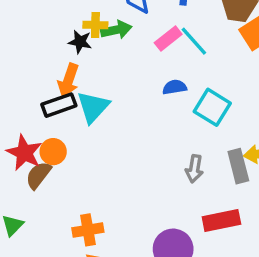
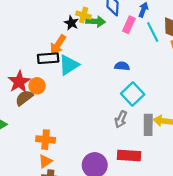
pink rectangle: (168, 38) -> (129, 25), moved, turned -42
cyan line: (194, 41) -> (153, 32), moved
cyan square: (212, 107) -> (133, 94), moved

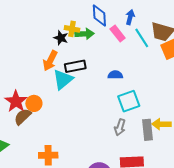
pink rectangle: (129, 25) -> (118, 33), turned -56
black rectangle: (48, 58) -> (75, 66), moved
cyan square: (133, 94) -> (129, 101), turned 30

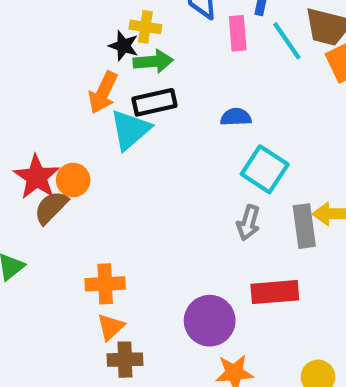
pink rectangle: (118, 33) -> (238, 33), turned 35
green arrow: (85, 34) -> (153, 61), moved
cyan square: (129, 101) -> (265, 169), turned -35

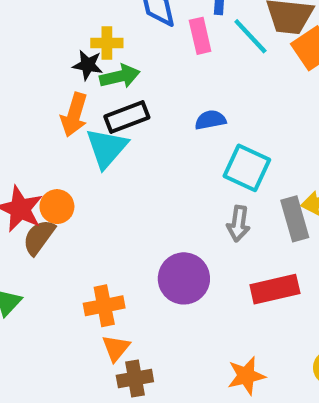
purple circle: (210, 321) -> (184, 278), moved

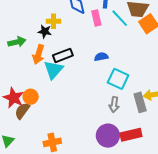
green arrow: (120, 76) -> (17, 42), moved
purple circle: (184, 278) -> (108, 136), moved

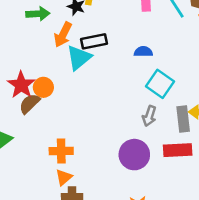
red rectangle: (131, 135) -> (178, 150), moved

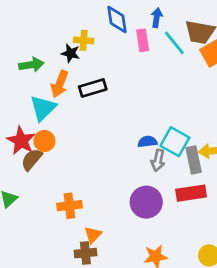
blue semicircle: (143, 52) -> (147, 142), moved
cyan triangle: (79, 58) -> (43, 108), moved
cyan square: (160, 84) -> (175, 142), moved
orange triangle: (64, 177) -> (93, 235), moved

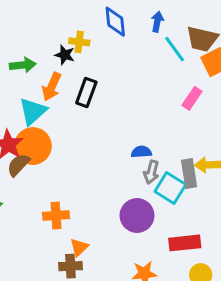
pink rectangle: (143, 40) -> (192, 98), moved, turned 40
black rectangle: (93, 88) -> (86, 93), turned -56
orange circle: (44, 141) -> (33, 146), size x1.6
cyan square: (175, 142) -> (170, 188), moved
red rectangle: (191, 193) -> (185, 243), moved

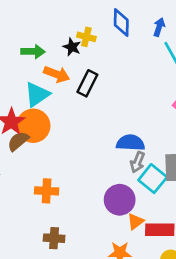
orange arrow: (52, 87) -> (57, 74), turned -100
blue semicircle: (141, 152) -> (130, 143), size x1.5
orange triangle: (79, 247) -> (136, 222), moved

